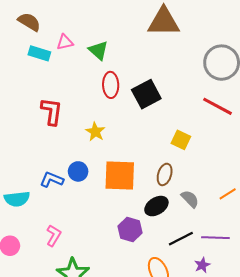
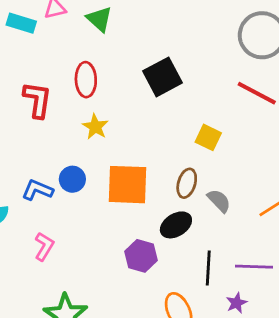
red ellipse: (111, 85) -> (86, 80), moved
gray semicircle: (190, 199) -> (219, 201), moved
pink L-shape: (54, 236) -> (44, 246), moved
black line: (181, 239) -> (208, 268), turned -60

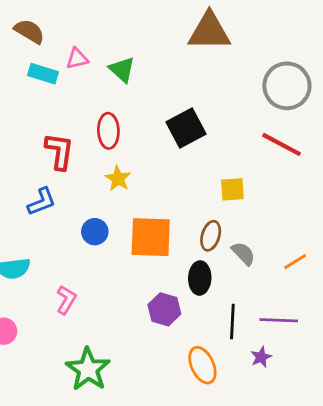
yellow square: (208, 137) -> (232, 189), turned -30
blue L-shape: (37, 190) -> (42, 202), moved, turned 136
black ellipse: (176, 225) -> (200, 278), turned -56

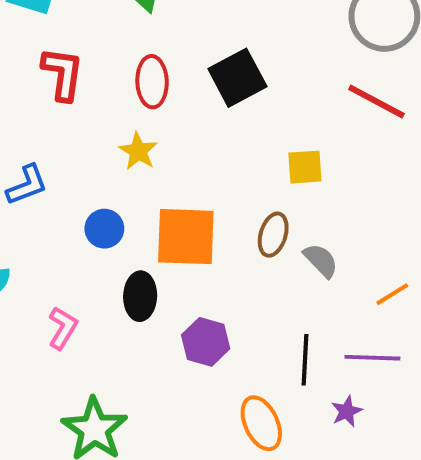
red ellipse: (108, 131) -> (152, 82), moved
red L-shape: (59, 151) -> (63, 74), moved
orange line: (295, 262) -> (392, 294), moved
black ellipse: (200, 278) -> (140, 296), moved

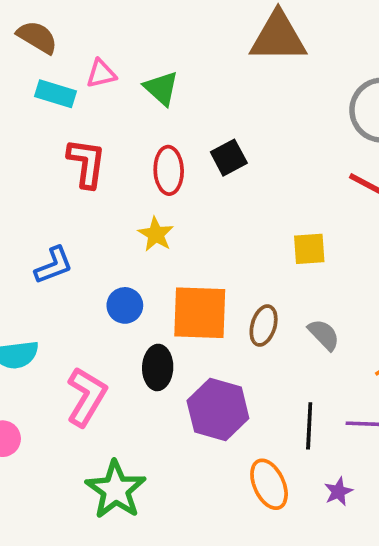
black square: (237, 78) -> (229, 158), moved, size x0.7
brown ellipse: (273, 235) -> (264, 326), moved
pink L-shape: (63, 328) -> (87, 397), size x1.5
purple hexagon: (206, 342) -> (218, 409), size x1.4
purple star: (347, 411) -> (338, 492), moved

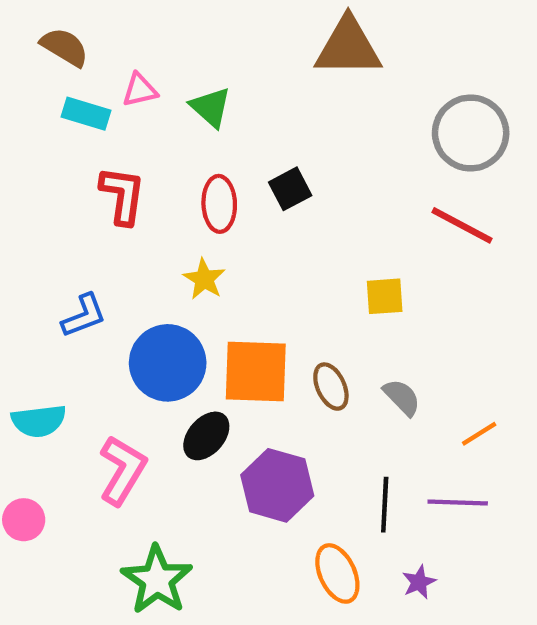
blue circle: (125, 305) -> (168, 363), size x1.8
brown ellipse: (264, 326) -> (331, 387), turned -42
black ellipse: (158, 367) -> (206, 436), turned 39

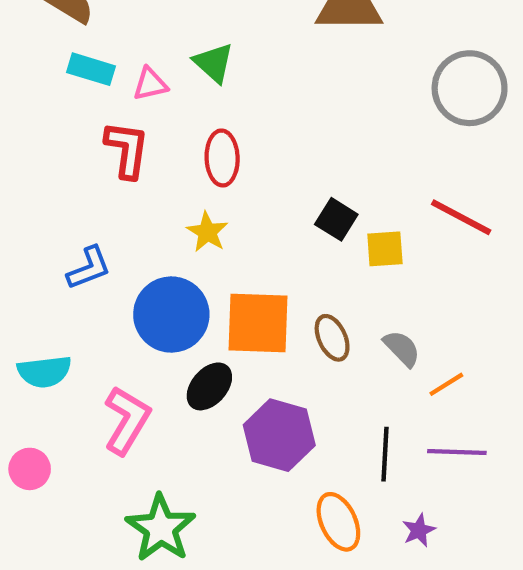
pink triangle: (140, 90) -> (150, 84), moved
black square: (290, 189) -> (336, 219), moved, turned -30
red line: (462, 225) -> (461, 217), moved
orange line: (479, 434) -> (446, 384), moved

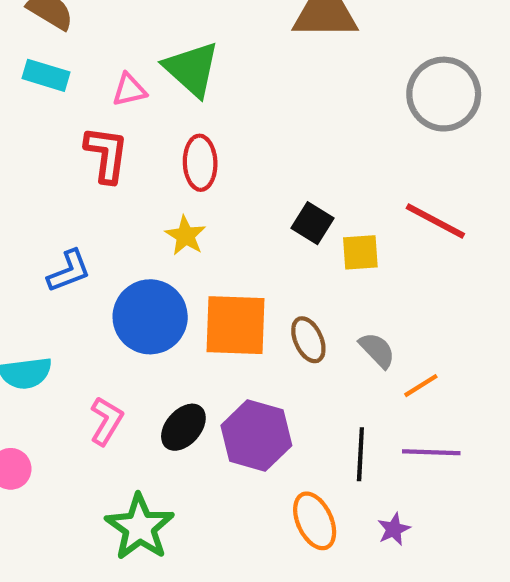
green triangle: (214, 63) -> (192, 69), size x1.4
cyan rectangle: (91, 69) -> (46, 75), moved
black ellipse: (209, 386) -> (183, 427), moved
pink L-shape: (127, 420) -> (106, 421), size x0.7

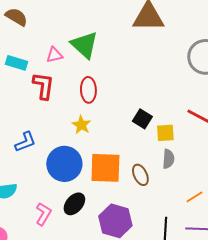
cyan rectangle: (46, 75) -> (16, 63), moved
gray semicircle: (377, 350) -> (168, 159), moved, turned 48
black ellipse: (183, 427) -> (74, 204), moved

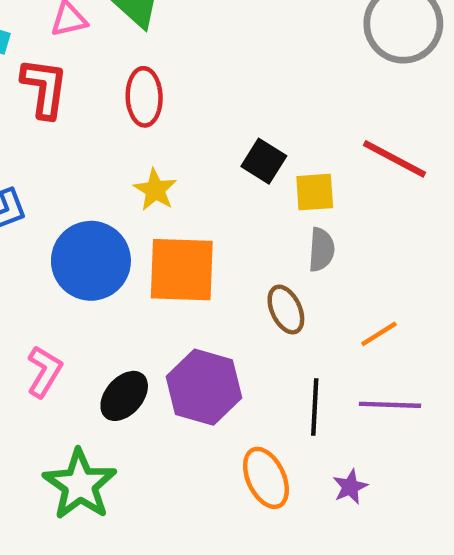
yellow star: (81, 125) -> (155, 190), moved
brown ellipse: (140, 175) -> (286, 310), moved
black ellipse: (74, 204) -> (124, 396), moved

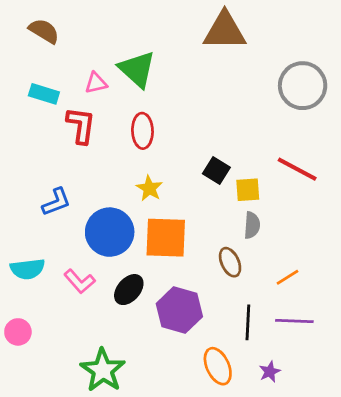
pink L-shape: (44, 372) -> (80, 281), moved, turned 108
black ellipse: (124, 396) -> (129, 290), moved

